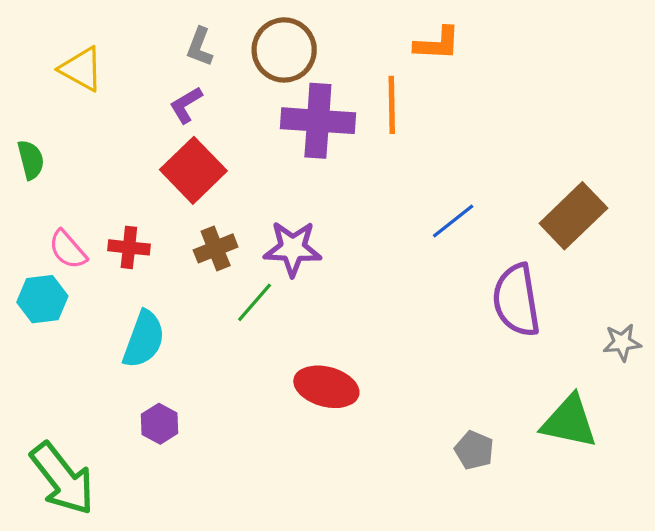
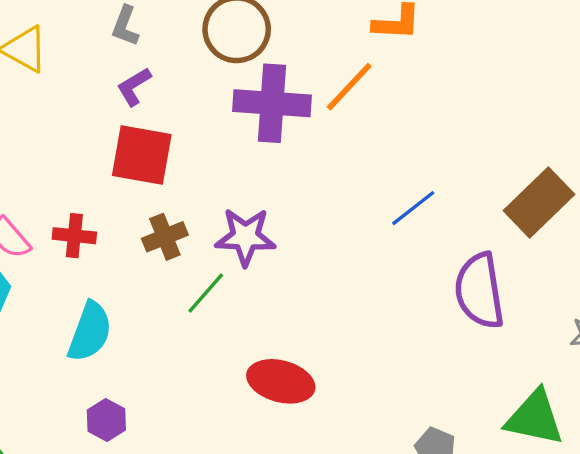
gray L-shape: (200, 47) -> (125, 26), moved
orange line: (392, 105) -> (349, 87), turned 44
red square: (193, 170) -> (142, 155), turned -36

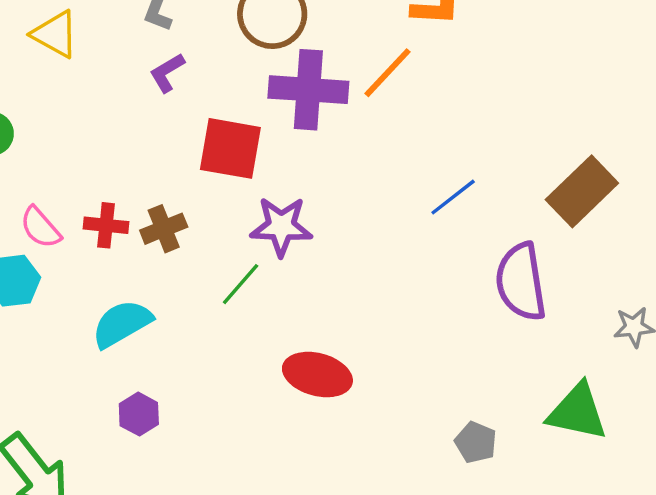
red square: (142, 155) -> (230, 148), moved
brown cross: (165, 237) -> (164, 229), moved
cyan semicircle: (90, 332) -> (122, 324), turned -140

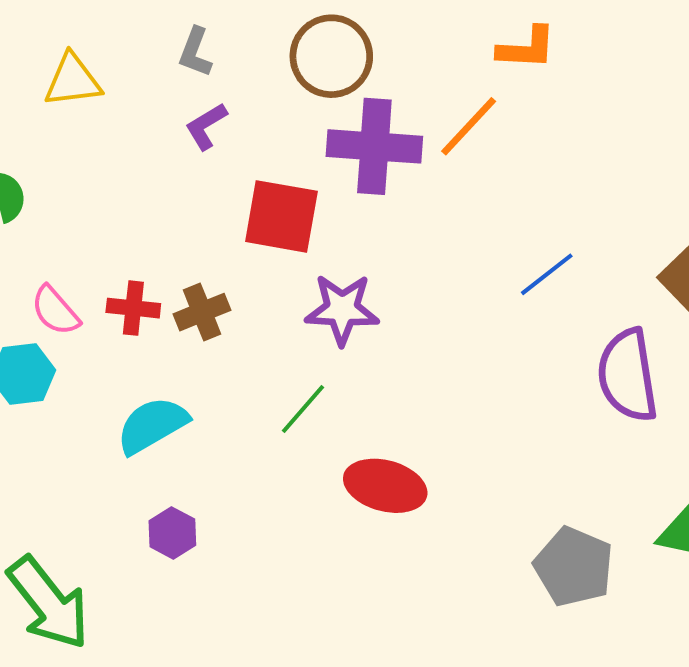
yellow triangle: (55, 34) -> (73, 80), turned -36
green line: (241, 284) -> (303, 409), moved
gray pentagon: (476, 442) -> (574, 567), size x1.6

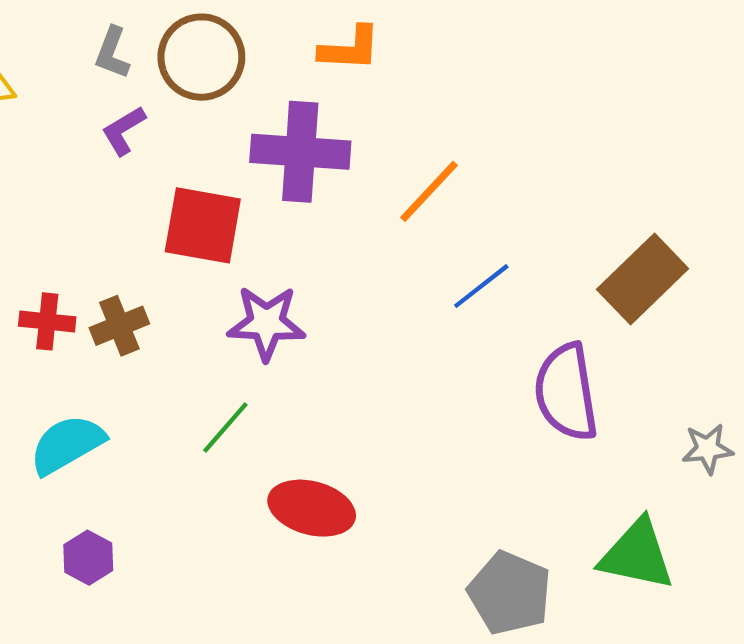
orange L-shape: (527, 48) -> (350, 49), moved
brown circle: (331, 56) -> (201, 57), moved
orange line: (469, 126) -> (429, 191), moved

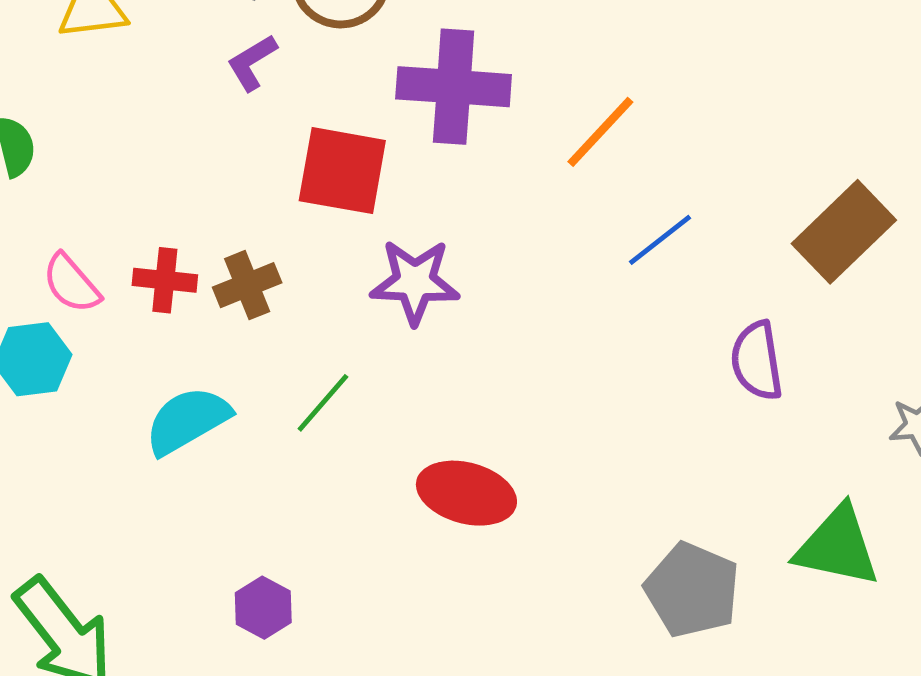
purple semicircle: (566, 392) -> (757, 361), size x0.7
green line: (225, 428) -> (323, 403), moved
purple hexagon: (88, 558) -> (263, 608), moved

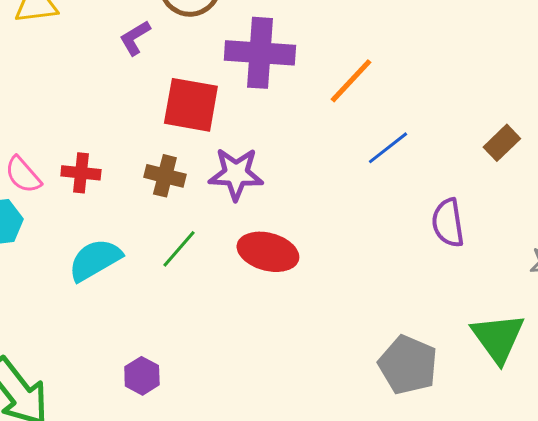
brown rectangle: (844, 232) -> (502, 143), size x0.6
brown cross: (247, 285) -> (165, 176), moved, turned 36
red ellipse: (466, 493) -> (268, 252), moved
green triangle: (837, 546) -> (498, 338), turned 42

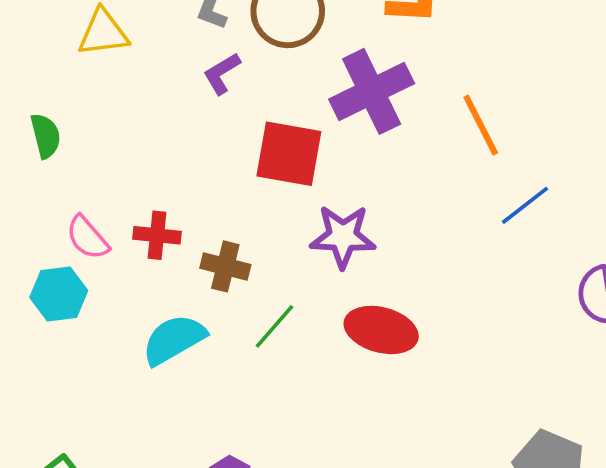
purple cross: (260, 53) -> (372, 91), turned -30
orange line: (351, 81) -> (481, 125), turned -70
brown cross: (165, 176) -> (225, 266), moved

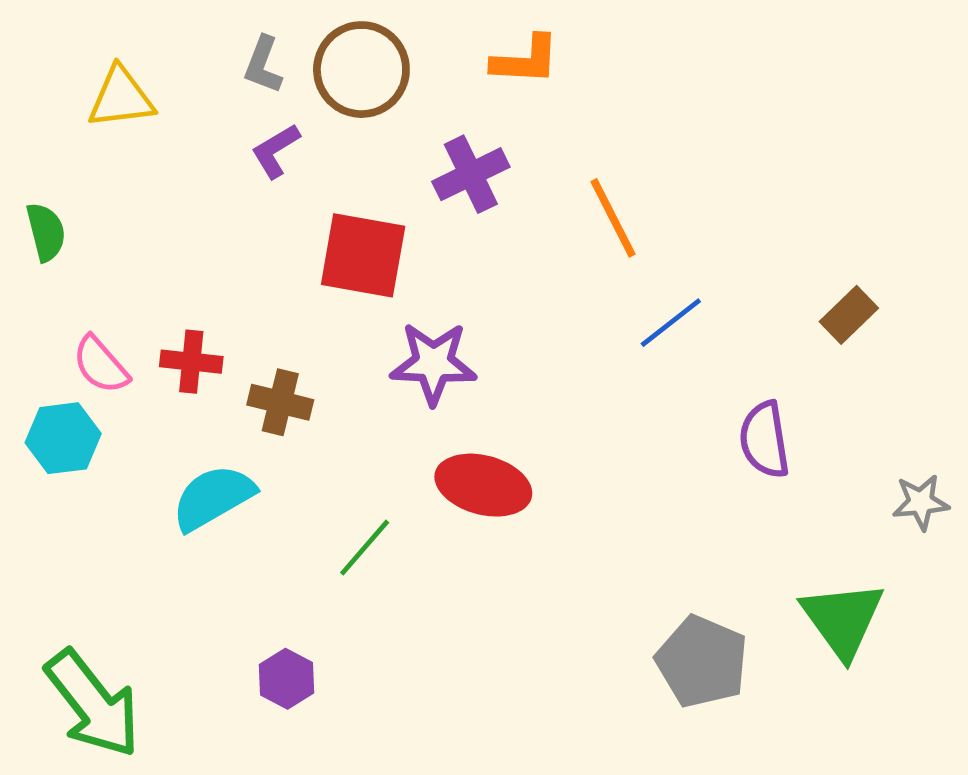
purple cross: (372, 91) -> (471, 174), size x0.7
green line: (274, 326) -> (365, 548), moved

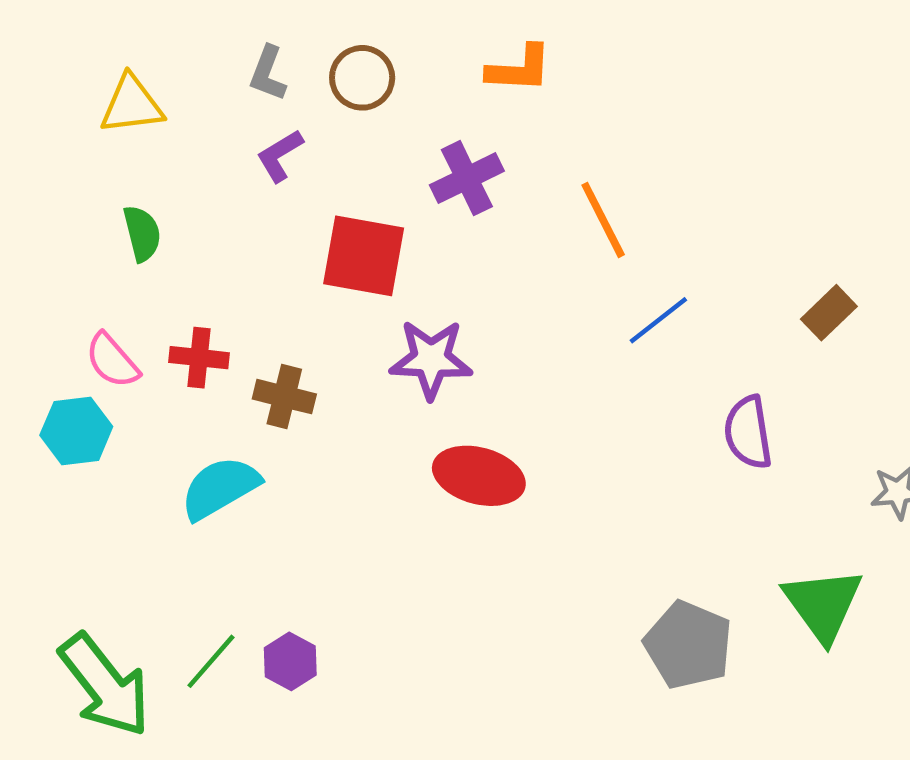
brown circle: (361, 70) -> (362, 78), size x0.7
green semicircle: (46, 232) -> (142, 233), moved
green line: (365, 548) -> (211, 661), moved

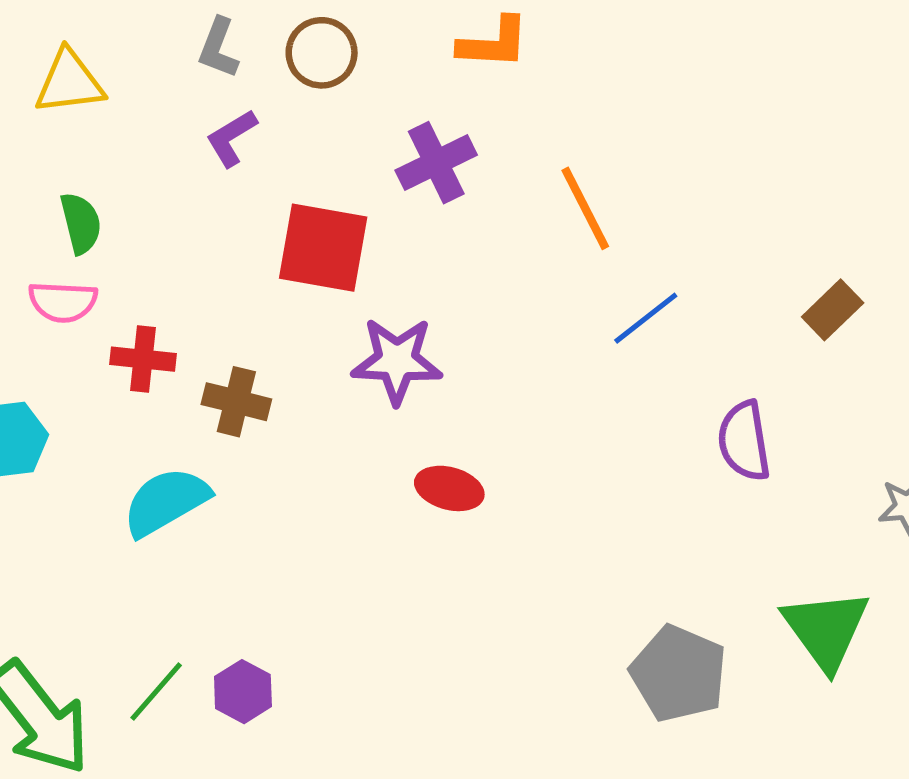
pink semicircle: (112, 361) -> (63, 302), moved, turned -46
red ellipse: (479, 476) -> (449, 488), size x0.7

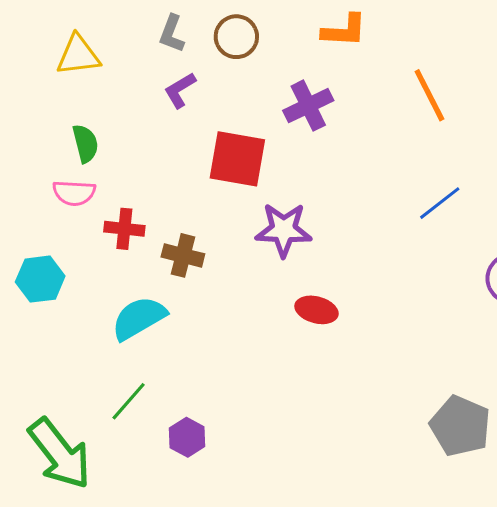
orange line: (585, 208) -> (429, 95), moved
green line: (156, 692) -> (129, 401), moved

